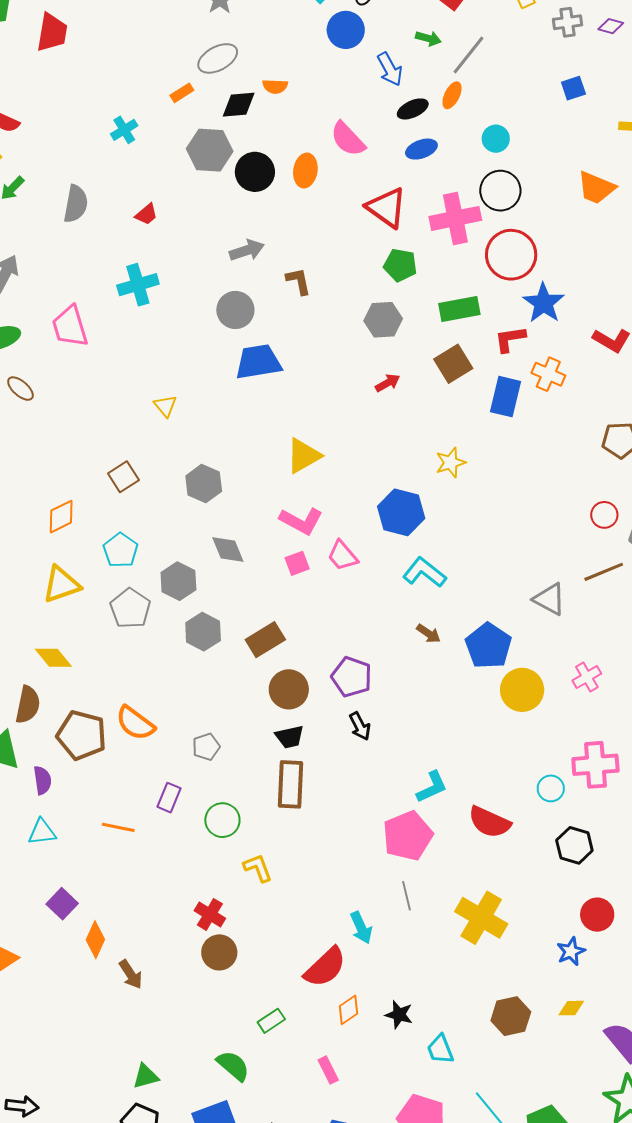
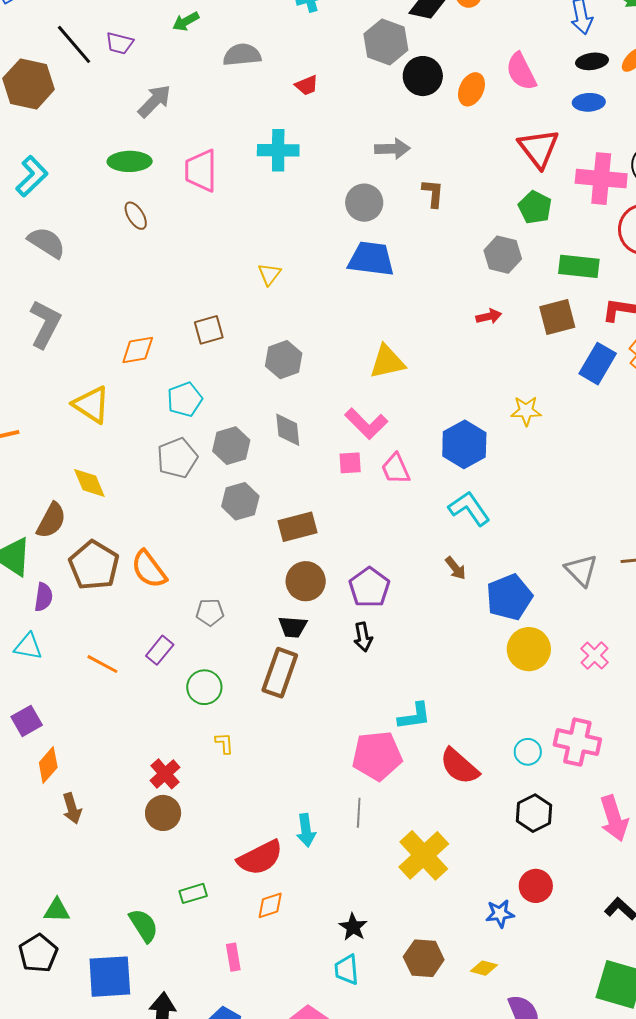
gray semicircle: (76, 204) -> (242, 55), turned -123
yellow triangle: (61, 584) -> (91, 405), moved, turned 36
pink cross: (587, 677) -> (595, 656), turned -32
yellow L-shape: (258, 868) -> (224, 743), size x0.7
black star: (399, 1015) -> (353, 927), moved

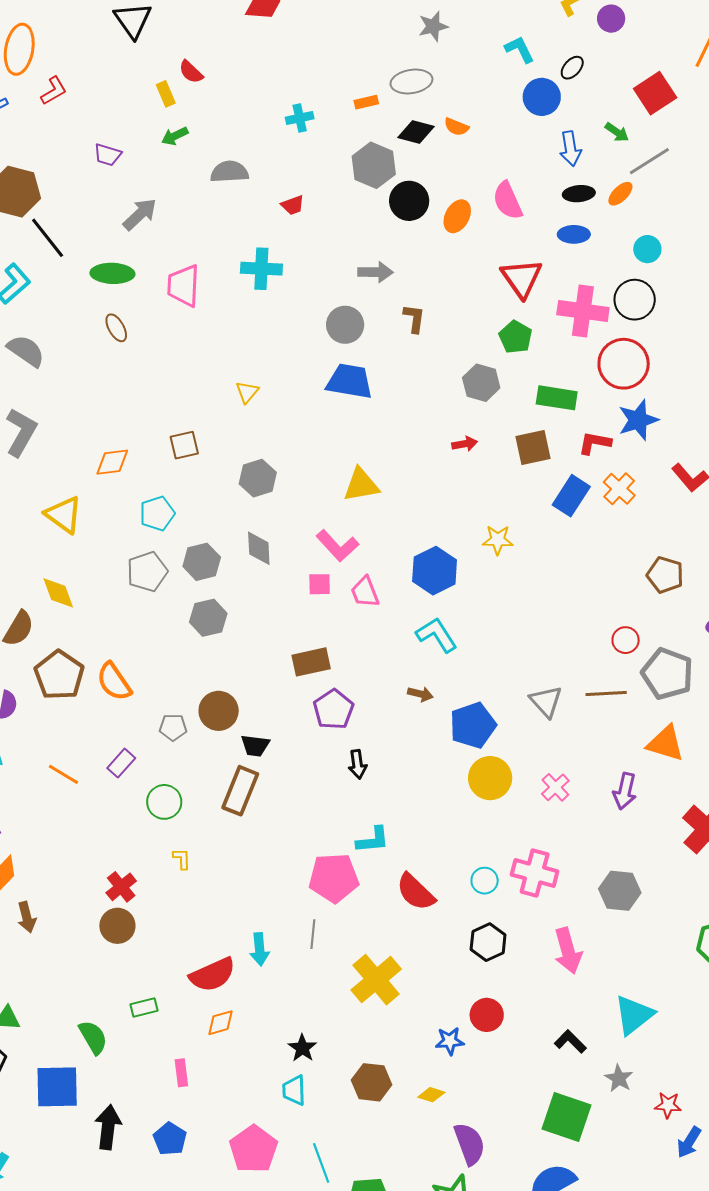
black line: (74, 44) -> (48, 238), moved
brown rectangle: (297, 527) -> (311, 662), moved
brown arrow: (456, 568) -> (420, 694), turned -40
brown circle: (306, 581) -> (219, 711), moved
black arrow: (363, 637) -> (357, 764), moved

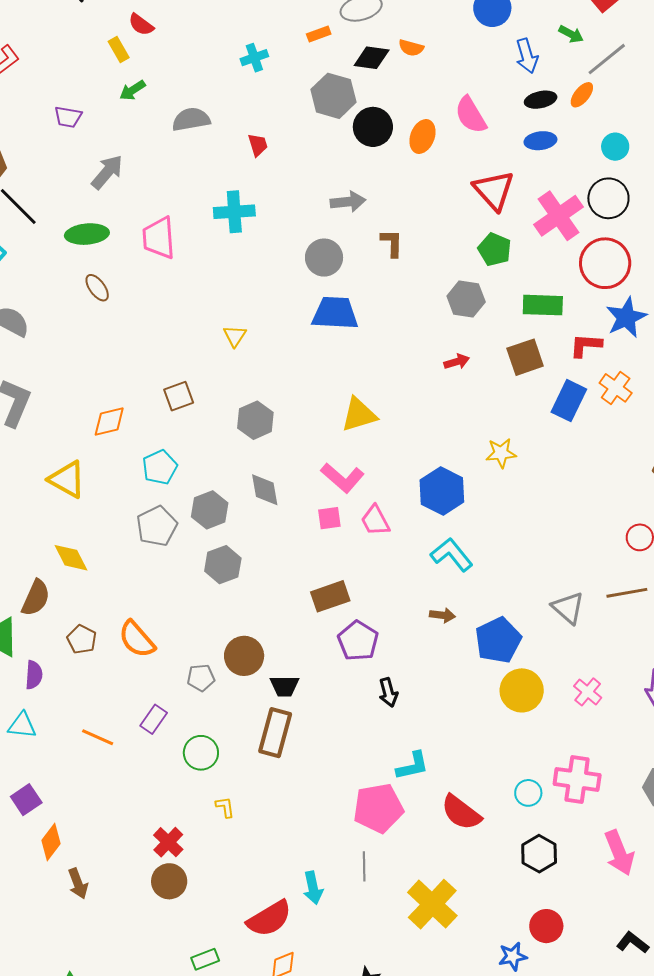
red trapezoid: (293, 205) -> (258, 145), turned -80
pink cross: (583, 311) -> (559, 216), turned -36
brown pentagon: (59, 675) -> (82, 639), size x0.6

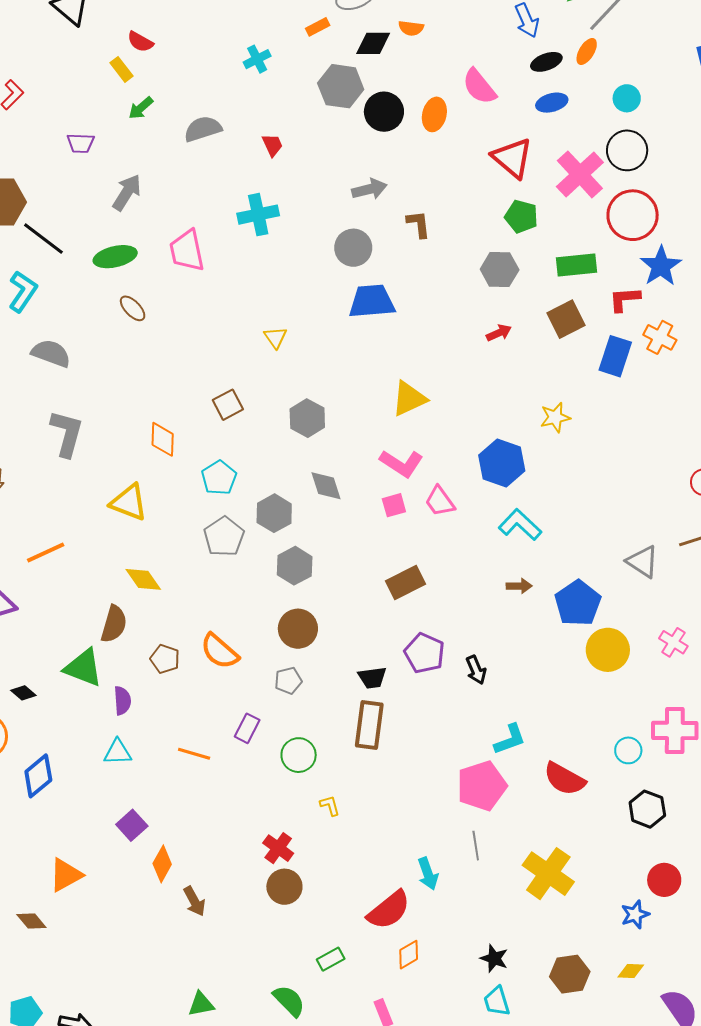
orange diamond: (109, 421) -> (163, 439), turned -66
purple pentagon: (358, 641) -> (424, 653), moved
brown circle: (244, 656) -> (298, 629), moved

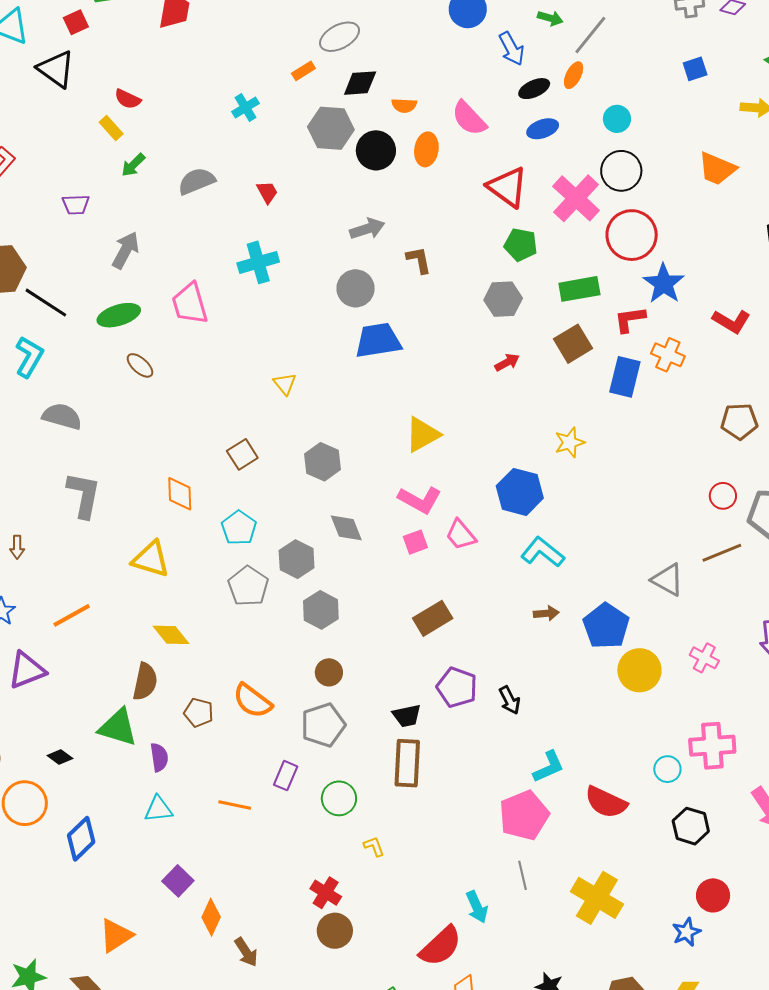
orange semicircle: (411, 28) -> (404, 105), moved
brown circle: (298, 629) -> (329, 672), size x0.7
gray pentagon: (288, 681) -> (323, 725), size x1.6

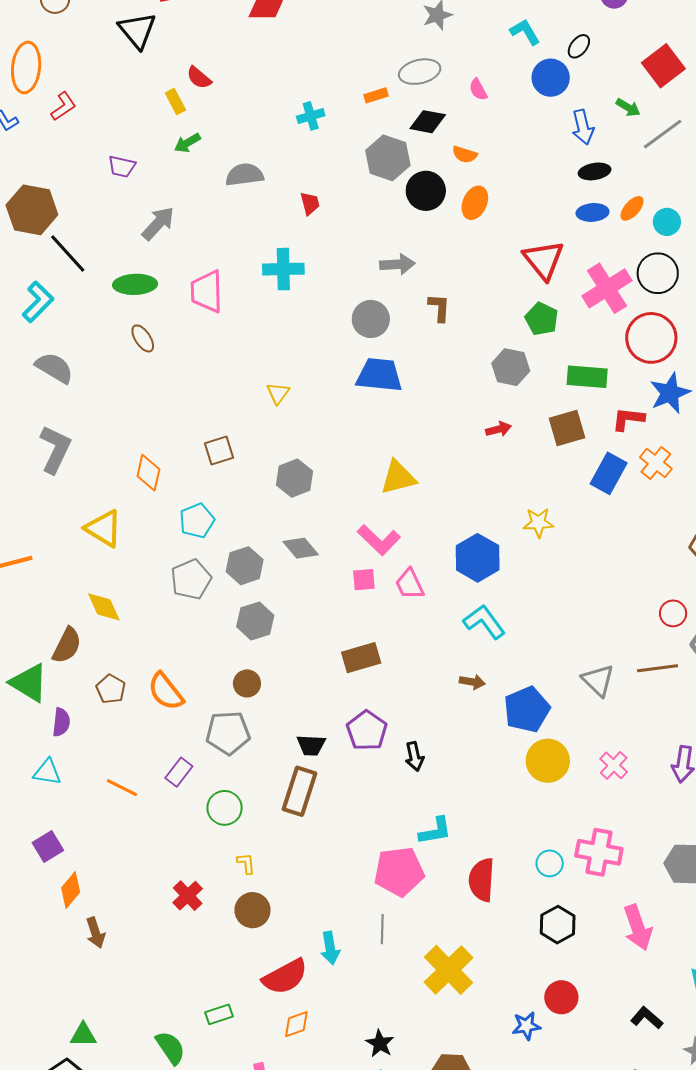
orange ellipse: (574, 75) -> (632, 208), moved
pink semicircle: (469, 118) -> (478, 89), moved, size x0.6
gray diamond: (346, 528) -> (301, 548), turned -33
red semicircle: (606, 802) -> (482, 880), turned 54
brown circle: (335, 931) -> (252, 910), moved

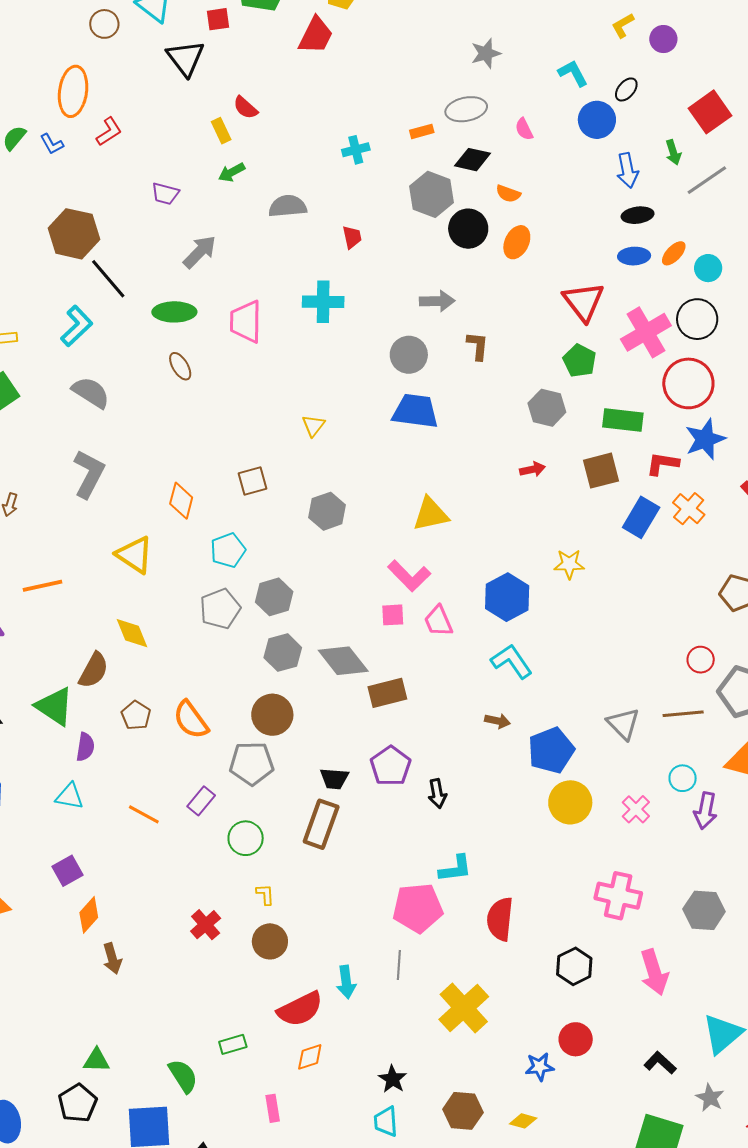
green arrow: (628, 107) -> (673, 152), turned 40
gray diamond: (301, 548) -> (343, 661), moved, size x1.4
brown circle: (247, 683) -> (272, 715), size x1.5
cyan circle: (550, 863) -> (683, 778), moved

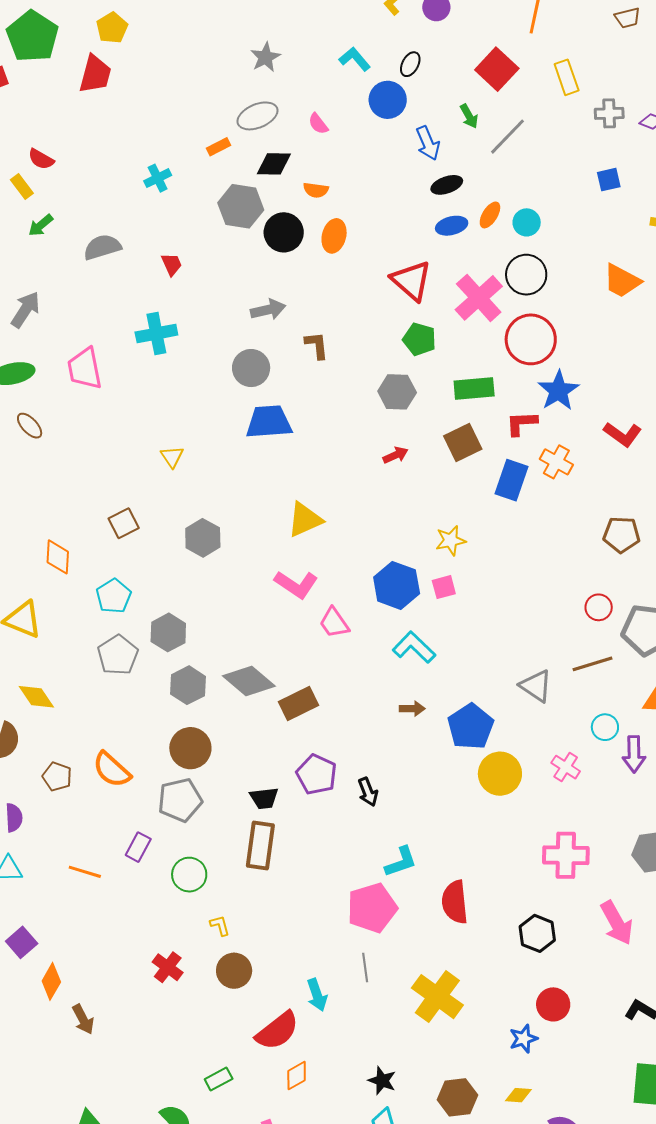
pink square: (393, 615) -> (444, 587), moved

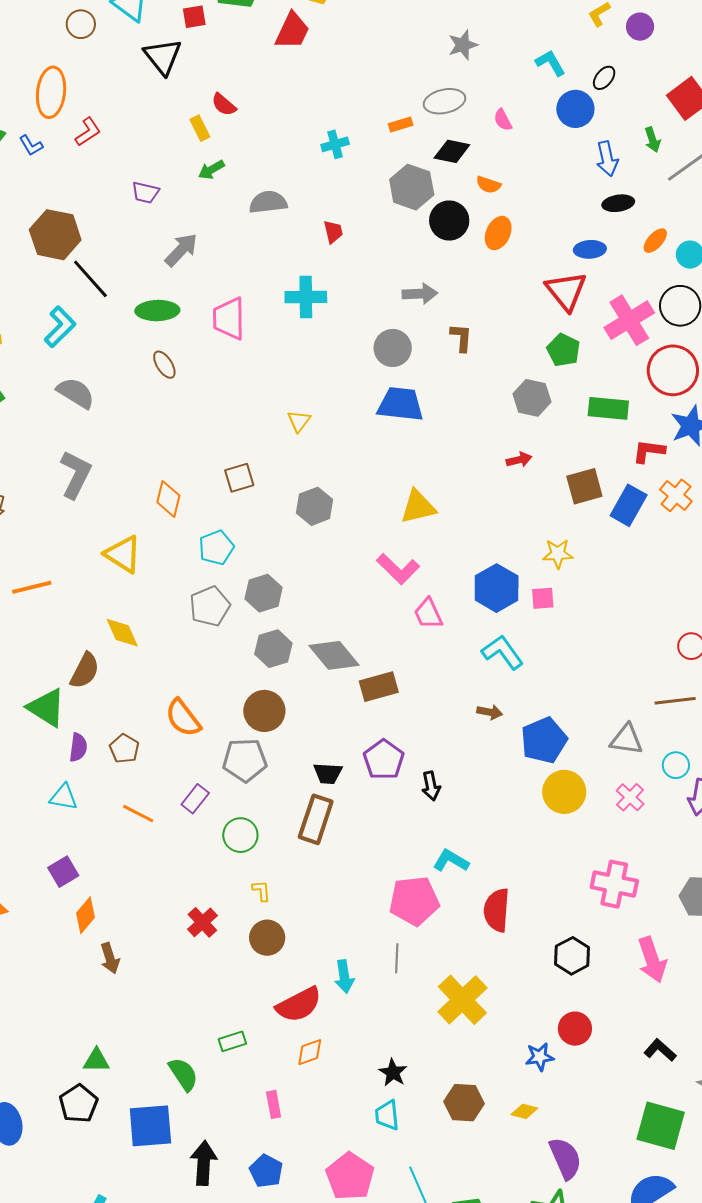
blue ellipse: (452, 226) -> (590, 249), moved
brown square: (463, 442) -> (584, 486), moved
gray triangle: (536, 686) -> (626, 739), moved, turned -36
brown pentagon: (57, 777) -> (124, 749), moved
cyan L-shape: (401, 862) -> (451, 861), turned -141

